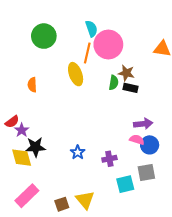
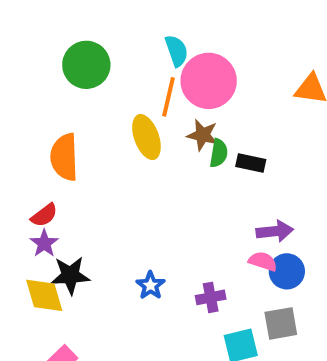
brown star: (126, 73) -> (203, 135), moved
orange semicircle: (32, 85) -> (64, 157), size x1.6
red semicircle: (12, 122) -> (44, 215), moved

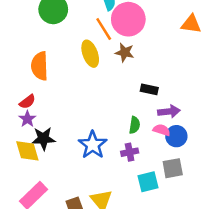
orange line: (169, 97) -> (104, 29), turned -45
green semicircle: (219, 153) -> (134, 125), moved
black rectangle: (251, 163) -> (149, 89), moved
blue star: (150, 285) -> (93, 145), size x1.6

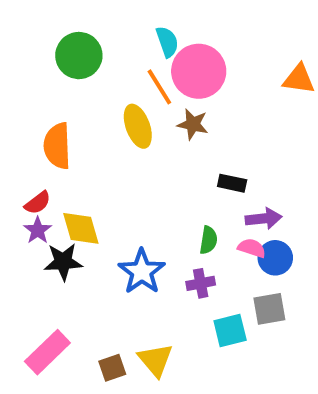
yellow diamond: (27, 151) -> (81, 228), moved

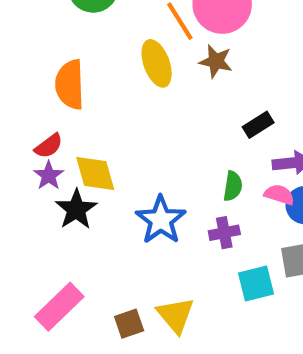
black rectangle: (232, 183) -> (258, 125), turned -44
black star: (63, 262) -> (76, 209), turned -30

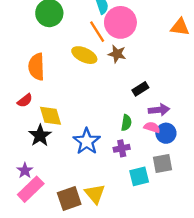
yellow ellipse: (157, 63) -> (84, 55), turned -45
purple star: (49, 176) -> (25, 171), moved
brown square: (129, 324) -> (69, 199), size x1.5

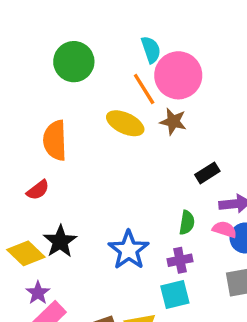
yellow diamond: (50, 116) -> (26, 253), moved, turned -30
cyan square: (139, 176) -> (175, 294), moved

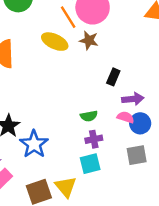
black rectangle: (207, 173) -> (113, 77), turned -35
green semicircle: (187, 223) -> (89, 116), moved, turned 70
blue star: (129, 250) -> (34, 144), moved

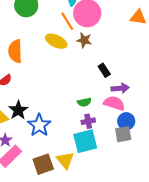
black rectangle: (113, 77) -> (104, 70), turned -56
pink semicircle: (126, 117) -> (114, 103), size x1.5
blue circle: (140, 123) -> (126, 121), moved
cyan square: (90, 164) -> (85, 141), size x1.4

